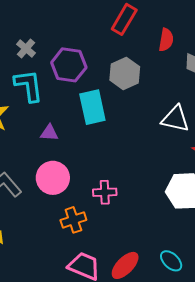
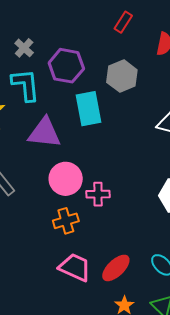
red rectangle: (124, 19) -> (123, 22), size x0.7
purple triangle: (49, 133) -> (44, 133), size x1.8
pink circle: (53, 178) -> (66, 179), moved

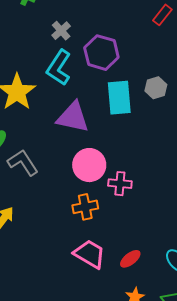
gray hexagon: (122, 76) -> (156, 88), moved, size x0.7
cyan L-shape: (25, 85) -> (59, 68), turned -147
red ellipse: (116, 268) -> (130, 259), size x0.7

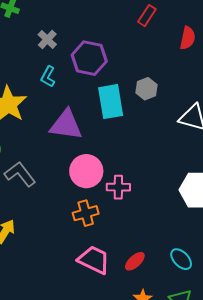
cyan L-shape: (59, 68) -> (48, 77), size x0.6

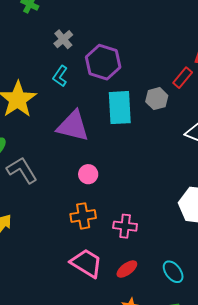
red rectangle: (147, 16) -> (183, 78), moved
pink circle: (86, 171) -> (88, 174), size x0.6
pink cross: (118, 187) -> (125, 226), moved

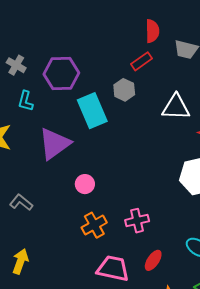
red rectangle: (183, 78) -> (141, 61), turned 35
purple triangle: (73, 126) -> (54, 144), turned -30
gray L-shape: (22, 170) -> (21, 202), size x0.7

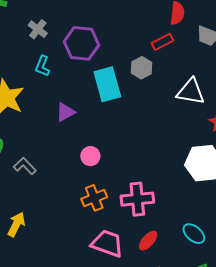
purple triangle: (54, 144) -> (65, 112), size x0.6
pink cross: (137, 221) -> (137, 199), size x1.4

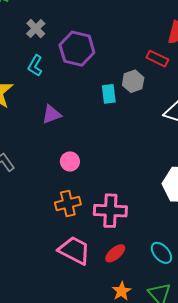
red rectangle: (162, 42) -> (157, 59), turned 45
cyan rectangle: (107, 84) -> (109, 94), moved, size x0.6

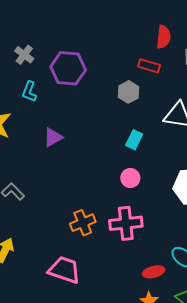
cyan rectangle: (109, 94) -> (134, 140), moved, turned 42
pink circle: (70, 161) -> (130, 178), moved
pink trapezoid: (74, 250) -> (64, 270), moved
red ellipse: (115, 253) -> (154, 272), moved, turned 35

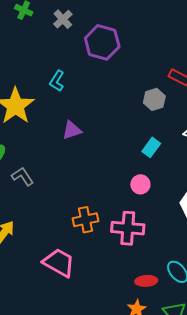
gray cross: (24, 55) -> (63, 19), moved
purple hexagon: (68, 68) -> (102, 42), moved

